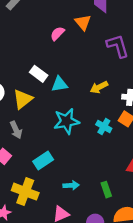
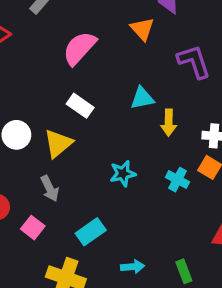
pink semicircle: (57, 34) -> (79, 48), moved, size x1.6
cyan triangle: (59, 84) -> (142, 98), moved
yellow arrow: (99, 87) -> (169, 123), turned -60
cyan star: (66, 121) -> (123, 174), size x0.7

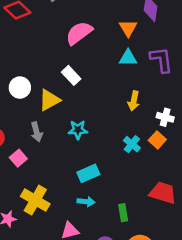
cyan triangle: (142, 98) -> (128, 58), moved
cyan star: (123, 174) -> (78, 130), moved
cyan rectangle: (91, 232) -> (88, 173), moved

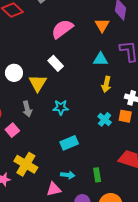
cyan triangle: (128, 58) -> (101, 59), moved
yellow triangle: (49, 100) -> (38, 83), turned -30
orange square: (157, 140) -> (125, 116), turned -32
cyan arrow: (86, 202) -> (68, 175), moved

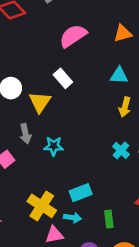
orange triangle: (102, 25) -> (123, 33), turned 42
cyan star: (61, 107) -> (54, 146), moved
cyan rectangle: (69, 143) -> (81, 193), moved
yellow cross: (26, 164) -> (42, 206), moved

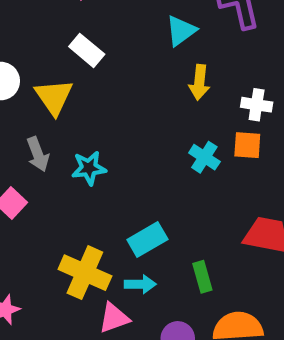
cyan triangle: (119, 76) -> (181, 31), turned -30

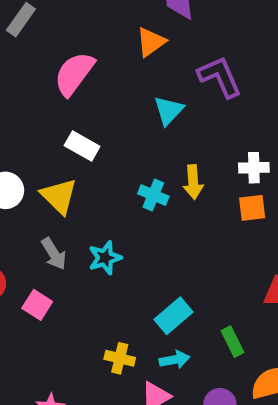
yellow arrow: (199, 82) -> (193, 182), moved
cyan cross: (204, 157) -> (153, 195), moved
yellow cross: (85, 273) -> (120, 358), size x0.6

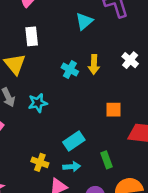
white rectangle: (82, 146) -> (32, 36), turned 48
white cross: (254, 168) -> (130, 60), turned 35
orange square: (252, 208) -> (113, 110), moved

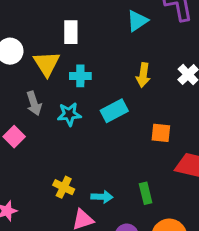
cyan cross: (70, 70) -> (80, 76), moved, turned -35
cyan rectangle: (74, 141) -> (114, 111), moved

